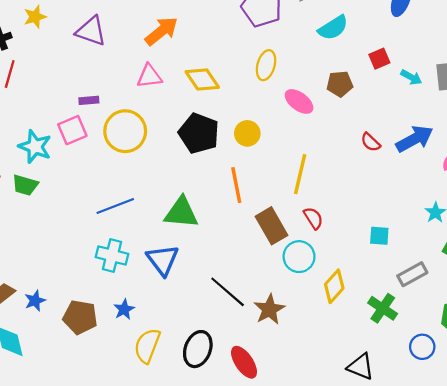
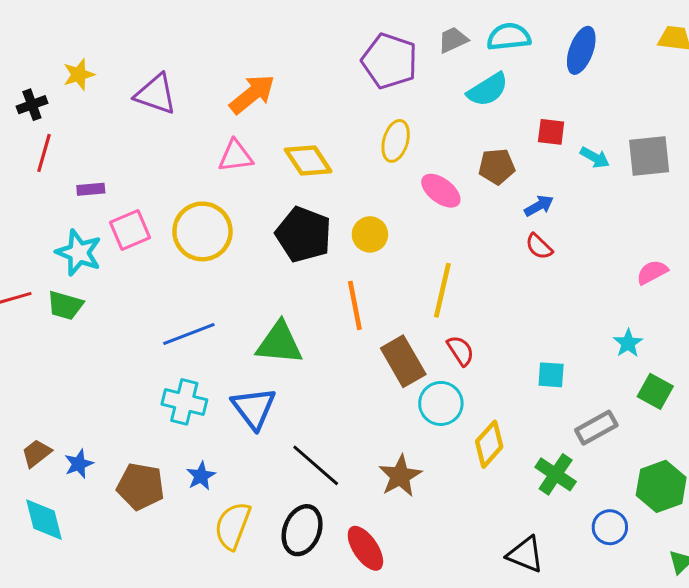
red square: (379, 59) -> (551, 132), turned 30
purple rectangle: (89, 100) -> (91, 189), moved
blue arrow: (415, 139) -> (539, 206), moved, size x0.6
black line: (228, 292) -> (316, 465), moved

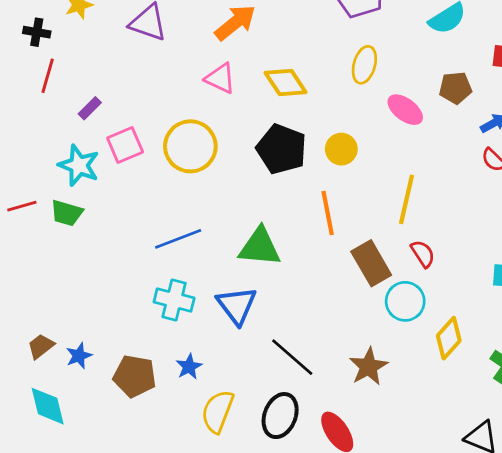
black cross: (32, 105) -> (37, 32), turned 30
pink triangle: (236, 156) -> (220, 78), turned 32
purple rectangle: (91, 189) -> (90, 108), turned -40

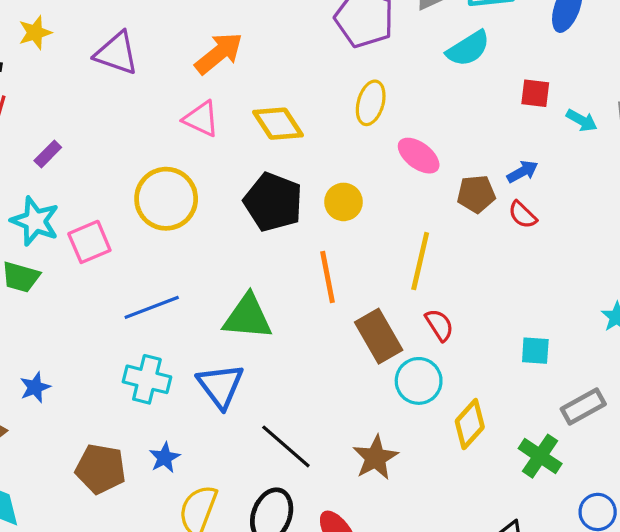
brown pentagon: (455, 88) -> (476, 194), moved
pink square: (125, 145) -> (89, 242), moved
blue star: (79, 356) -> (35, 387), moved

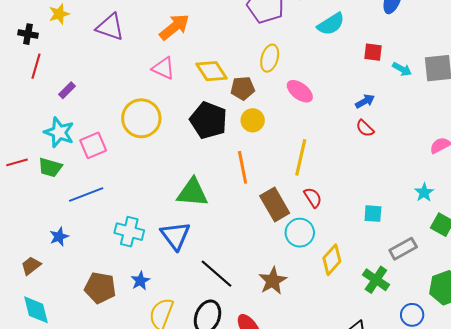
brown pentagon: (476, 194) -> (243, 88), moved
blue line: (152, 307) -> (86, 195), moved

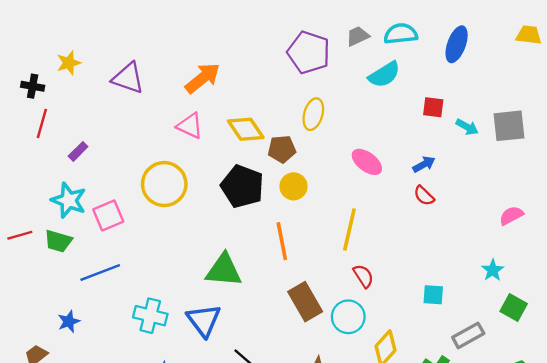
pink ellipse: (300, 91) -> (367, 162), moved
brown rectangle: (275, 205) -> (305, 302), moved

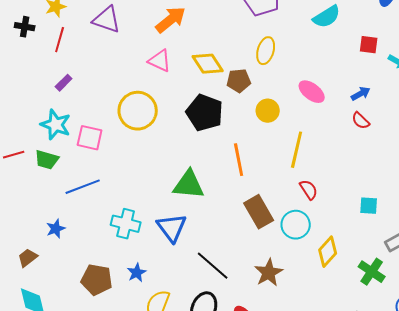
red line: (42, 123) -> (60, 40), moved
yellow circle: (294, 186) -> (268, 111), moved
pink square: (108, 215) -> (90, 138), turned 36

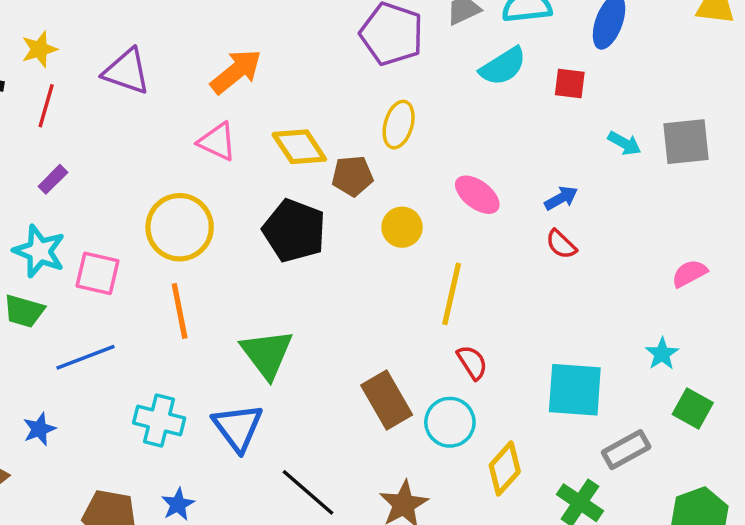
red square: (369, 45) -> (570, 83), moved
orange line: (239, 160) -> (180, 311), moved
green triangle: (189, 185) -> (267, 354), turned 48
cyan square: (369, 206) -> (575, 390), size x1.8

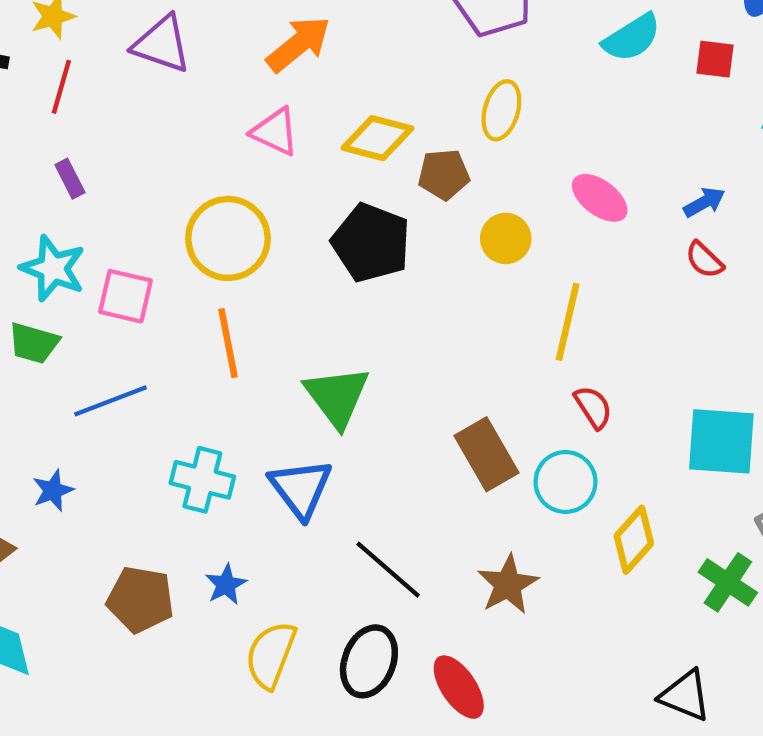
yellow diamond: (299, 147) -> (378, 138), turned -42
purple rectangle: (53, 179) -> (70, 179), turned -72

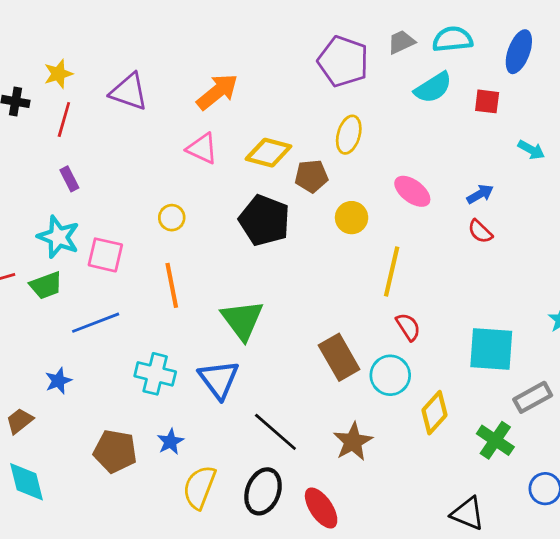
yellow circle: (228, 238) -> (172, 218), size x0.5
green trapezoid: (34, 343) -> (46, 285), turned -36

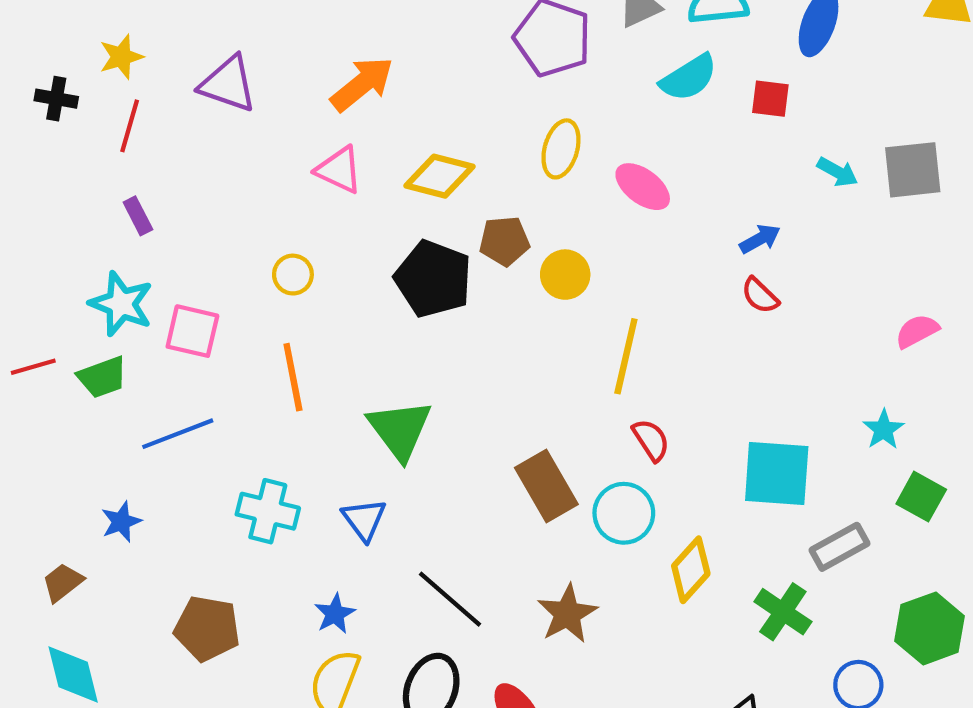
brown pentagon: (311, 176) -> (504, 241), moved
pink ellipse: (412, 191) -> (643, 187), moved
blue triangle: (219, 379) -> (364, 520), size x0.7
blue star: (170, 442) -> (335, 614), moved

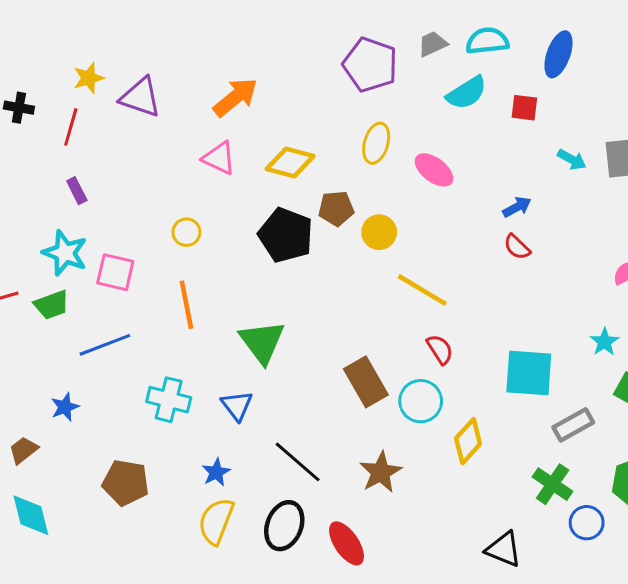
yellow star: (121, 57) -> (89, 78), moved
yellow line: (626, 356) -> (422, 290), turned -72
green cross: (783, 612) -> (553, 484), moved

